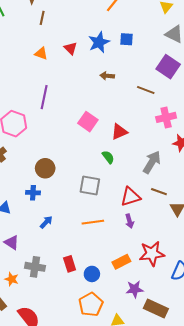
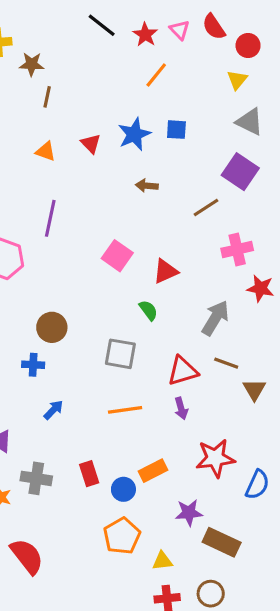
brown line: (146, 90) -> (206, 207), turned -54
orange rectangle: (121, 262) -> (153, 471), moved

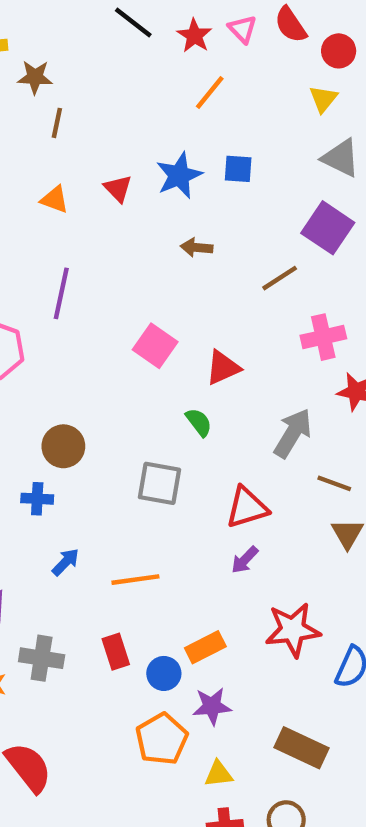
brown line: (226, 363) -> (334, 483), moved
purple arrow: (181, 408) -> (245, 560), turned 60
orange line: (125, 410) -> (135, 580), moved
purple star: (189, 513) -> (212, 706), moved

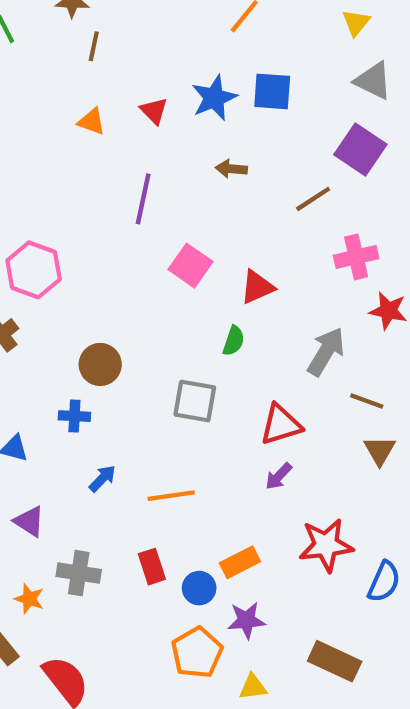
blue square: (238, 169) -> (272, 91), size x1.4
purple line: (61, 293) -> (143, 199), moved
green semicircle: (199, 422) -> (234, 341), turned 56

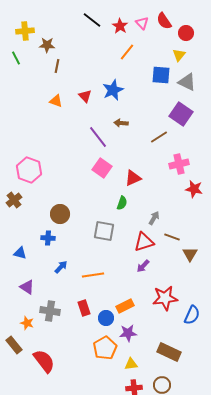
blue square: (272, 91) -> (161, 75), moved
purple line: (143, 199) -> (98, 137), moved, turned -50
gray arrow: (326, 352) -> (154, 218), moved, size x0.6
brown line: (367, 401) -> (172, 237), moved

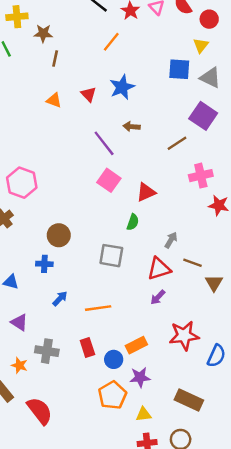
orange line: (127, 52) -> (111, 42), moved

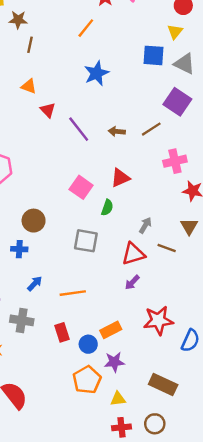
red triangle: (89, 94) -> (48, 110), moved
brown arrow: (132, 127) -> (117, 131), moved
pink square: (109, 180) -> (81, 187), moved
brown triangle: (214, 283) -> (189, 227), moved
gray cross: (47, 351) -> (22, 320), moved

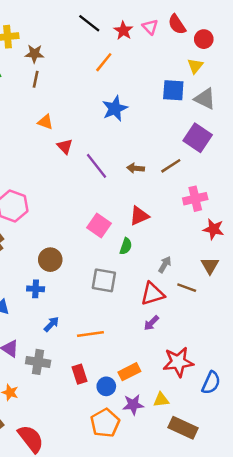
brown line: (30, 45) -> (36, 79), moved
yellow triangle: (118, 399) -> (161, 400), moved

